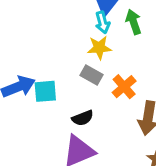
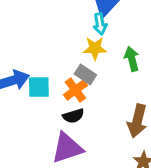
green arrow: (134, 22) -> (132, 59), moved
orange cross: (124, 87) -> (75, 90), moved

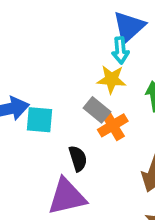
orange cross: (75, 90) -> (113, 125), moved
black semicircle: (73, 116) -> (78, 159), turned -95

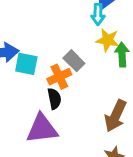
yellow star: (111, 79) -> (108, 40), moved
orange cross: (113, 125) -> (59, 77), moved

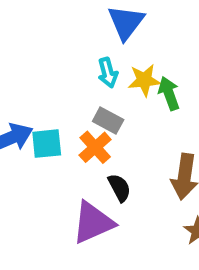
cyan arrow: (98, 14) -> (108, 73), moved
black semicircle: (54, 99) -> (119, 188), moved

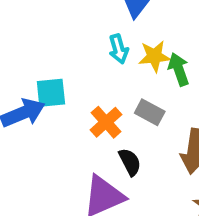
gray rectangle: (108, 121) -> (150, 112), moved
cyan square: (47, 144) -> (51, 93), moved

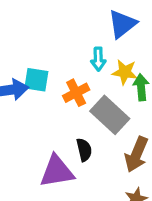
gray rectangle: (150, 112) -> (110, 115), size x1.6
orange cross: (106, 122) -> (76, 93), moved

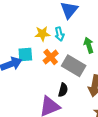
yellow star: (125, 72) -> (42, 34), moved
black semicircle: (84, 150) -> (63, 90), turned 40

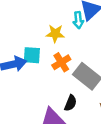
cyan arrow: (59, 34) -> (78, 20), moved

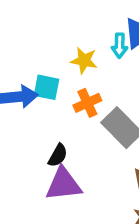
black semicircle: (71, 103) -> (58, 155), moved

